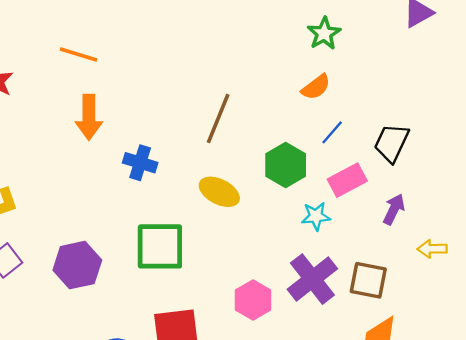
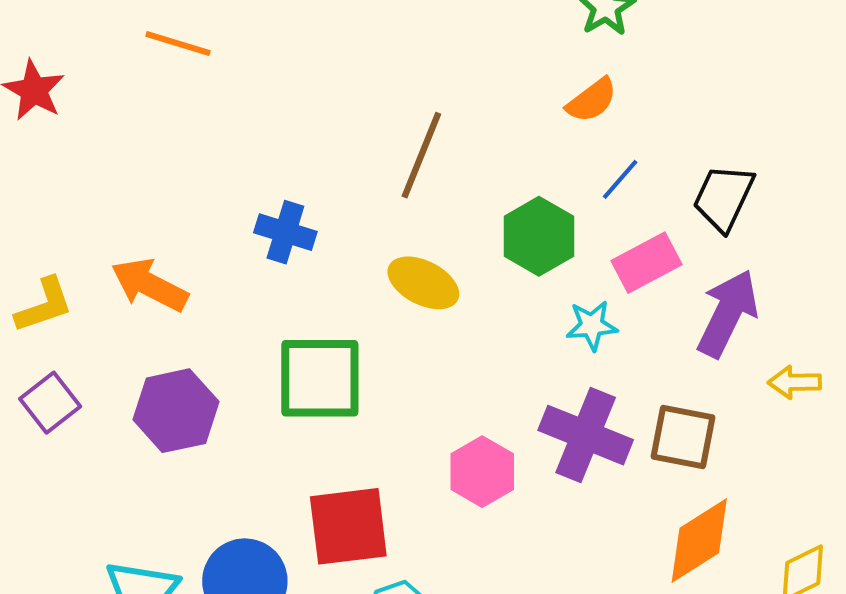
orange arrow: (89, 117) -> (150, 285), moved, turned 117
purple arrow: (394, 209) -> (728, 313), size x1.6
purple cross: (312, 279) -> (586, 435), turned -30

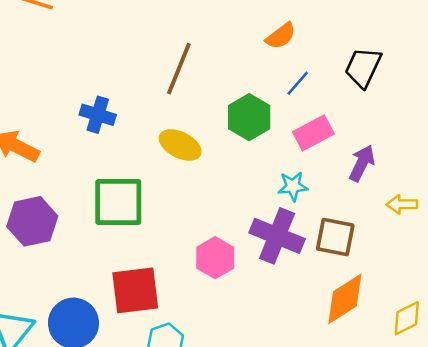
black trapezoid: (724, 198) -> (363, 67), moved
purple arrow: (728, 313) -> (362, 163), size x0.7
cyan star: (592, 325) -> (293, 186), moved

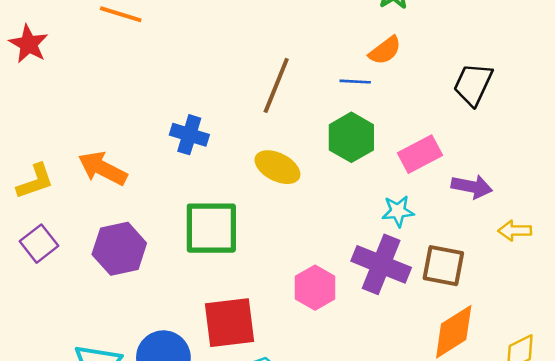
blue line: (298, 83) -> (355, 82), moved, turned 52
purple arrow: (362, 163) -> (472, 187), turned 75

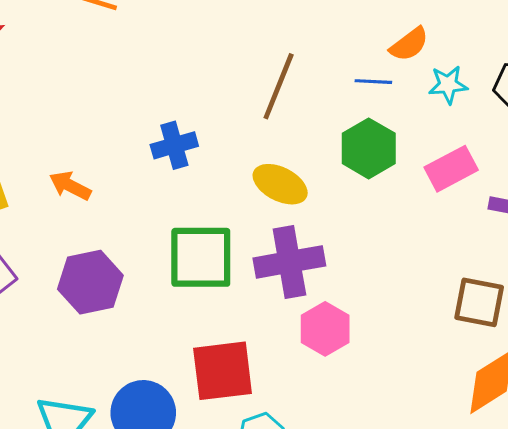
blue cross: (189, 135) -> (174, 145), turned -33
orange arrow: (103, 168) -> (70, 186), size x0.7
cyan star: (398, 211) -> (448, 85), moved
purple cross: (381, 264) -> (289, 262), moved, turned -32

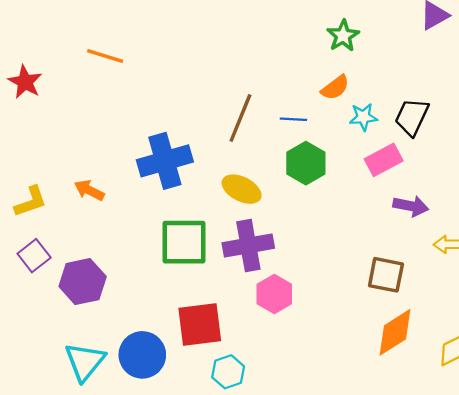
blue line: (373, 82) -> (293, 119), moved
blue cross: (174, 145) -> (165, 161), size x1.6
pink rectangle: (451, 169) -> (384, 160), moved
purple hexagon: (90, 282) -> (83, 282), moved

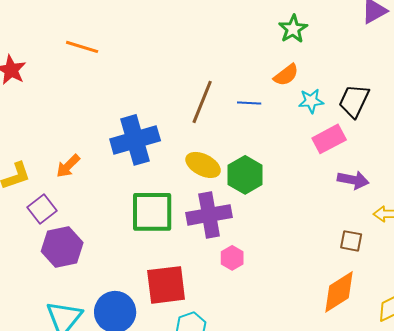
green hexagon: (306, 163) -> (245, 175), moved
orange arrow: (89, 190) -> (68, 166), turned -72
purple square: (34, 256) -> (42, 209), moved
brown square: (386, 275) -> (351, 241), moved, size x0.7
pink hexagon: (274, 294) -> (232, 258), size x0.7

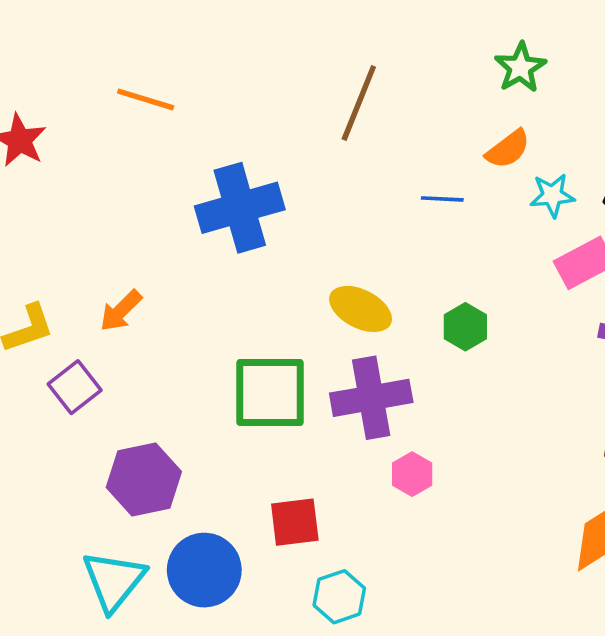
brown line: (202, 102) -> (359, 103), moved
blue cross: (135, 140) -> (240, 208), moved
green hexagon: (245, 175) -> (465, 327), moved, size x0.7
purple hexagon: (62, 247) -> (144, 479), moved
red square: (166, 285) -> (295, 522), size x0.7

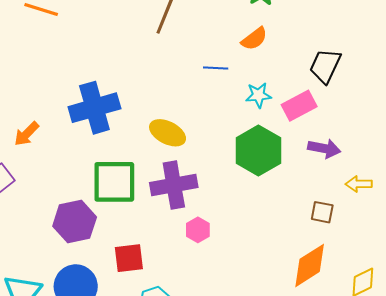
cyan star: (552, 195) -> (258, 95), moved
blue cross: (240, 208) -> (94, 108), moved
green hexagon: (465, 327) -> (258, 151), moved, size x1.8
purple hexagon: (144, 479) -> (75, 222), moved

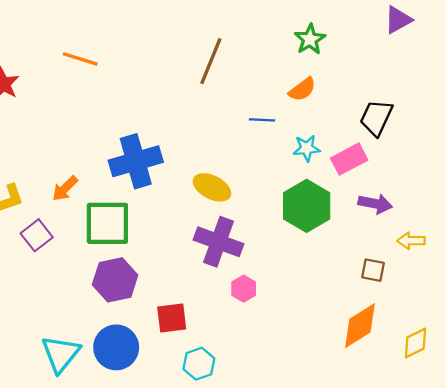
green square: (114, 182) -> (107, 223), moved
purple cross: (174, 185) -> (218, 242), turned 30

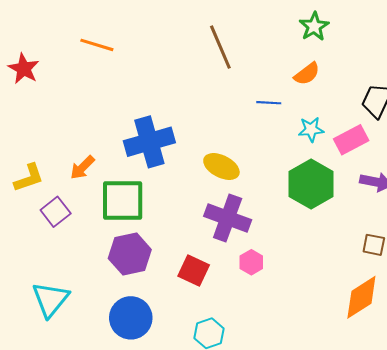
brown line: (211, 61) -> (220, 47), turned -45
red square: (172, 318) -> (194, 271), moved, turned 32
cyan triangle: (61, 354) -> (50, 299), moved

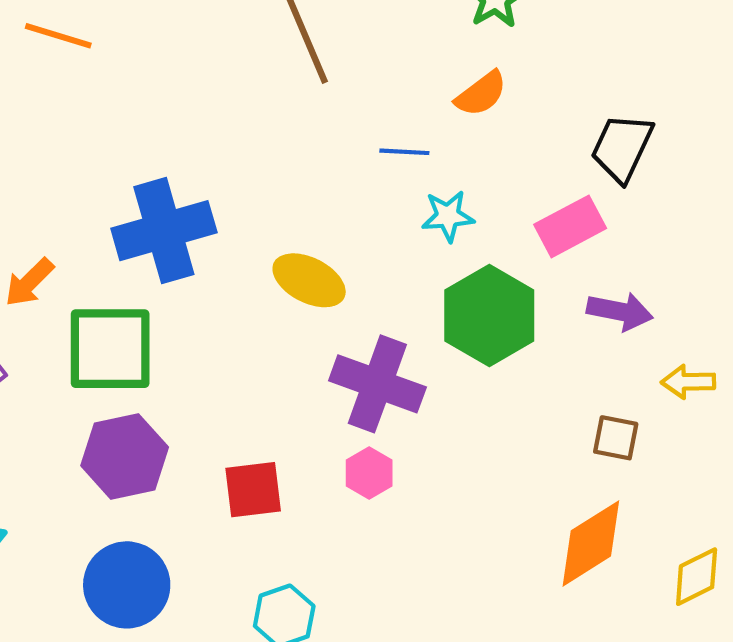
cyan star: (311, 129) -> (448, 216), moved
purple cross: (228, 218) -> (377, 384), moved
red square: (194, 271) -> (253, 490), turned -32

